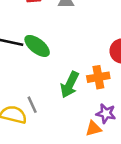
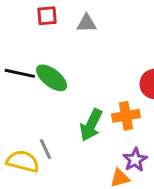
purple star: (106, 113) -> (135, 160), turned 30

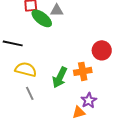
green ellipse: (52, 78) -> (42, 18), moved
yellow semicircle: (23, 161) -> (26, 69), moved

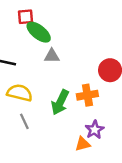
gray triangle: (57, 10) -> (52, 56), moved

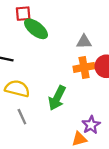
gray triangle: (52, 56) -> (84, 42), moved
orange cross: (87, 95) -> (84, 67), moved

